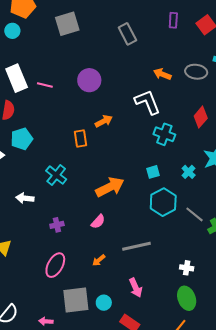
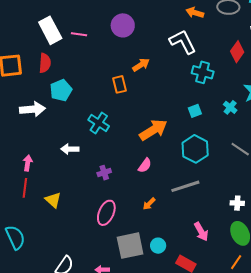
cyan hexagon: (163, 202) -> (195, 149), moved
pink arrow: (136, 288) -> (201, 232), moved

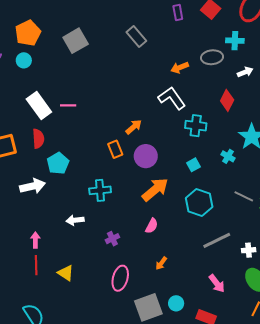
orange arrow: (195, 13) -> (180, 68), turned -30
purple circle: (123, 25) -> (146, 156), moved
cyan cross: (99, 123) -> (100, 190), turned -30
gray line: (185, 186) -> (217, 240), moved

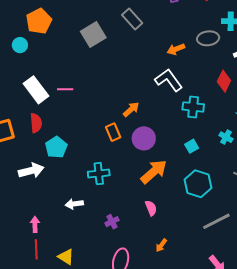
orange pentagon: (28, 33) -> (39, 21), moved
gray square: (76, 41) -> (93, 35), moved
pink semicircle: (152, 226) -> (151, 208), turned -49

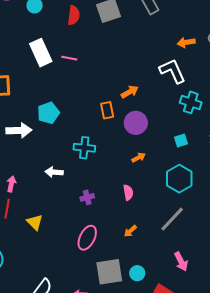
red semicircle: (36, 123) -> (74, 15), moved
orange arrow: (154, 172) -> (139, 157), size x0.5
gray line: (216, 221) -> (172, 219), moved, turned -32

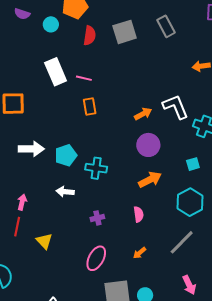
white L-shape: (172, 71) -> (176, 107), moved
orange rectangle: (107, 110) -> (90, 106), moved
cyan pentagon: (48, 113) -> (66, 155), moved
orange arrow: (139, 157) -> (150, 180), size x1.6

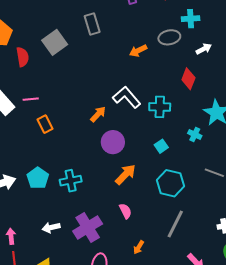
gray rectangle: (166, 26) -> (92, 24), turned 30
white arrow: (65, 192) -> (51, 227), moved
purple cross: (97, 218) -> (88, 227), size x2.0

